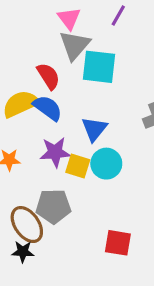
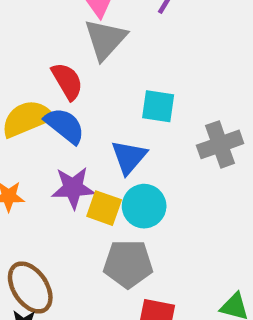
cyan square: (99, 67) -> (158, 106), moved, size x0.7
gray pentagon: (53, 206) -> (128, 264), moved

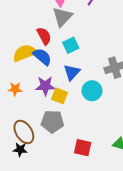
cyan square: (158, 106) -> (71, 45), moved, turned -35
cyan circle: (144, 206) -> (92, 91), moved
gray pentagon: (128, 264) -> (52, 122), moved

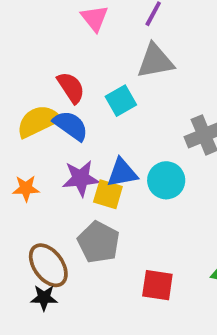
gray triangle: (62, 17) -> (155, 61), moved, turned 40
blue triangle: (72, 72) -> (122, 173), moved, turned 42
gray pentagon: (52, 122) -> (99, 242), turned 30

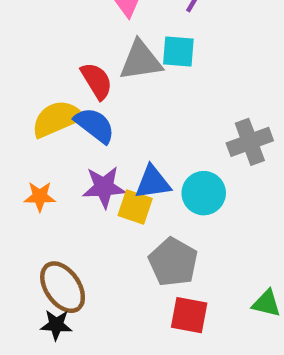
gray triangle: (155, 61) -> (141, 61), moved
cyan square: (121, 101) -> (178, 52), moved, turned 32
gray pentagon: (99, 242) -> (173, 262), moved

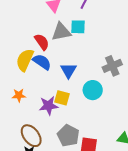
yellow semicircle: (57, 119) -> (25, 60), turned -40
blue triangle: (153, 182) -> (68, 70), moved, turned -48
purple star: (104, 187) -> (48, 106), moved
gray pentagon: (173, 262) -> (68, 136), moved

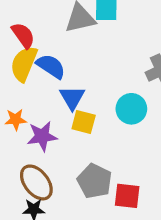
red semicircle: (42, 42) -> (23, 35), moved
blue triangle: (68, 70) -> (72, 98), moved
purple star: (48, 106) -> (42, 136), moved

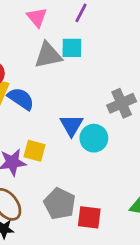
blue triangle: (72, 98) -> (71, 125), moved
yellow square: (84, 122) -> (34, 151), moved

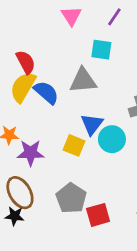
gray triangle: (48, 55) -> (83, 81), moved
yellow square: (34, 151) -> (74, 145), moved
red square: (89, 217) -> (98, 215), turned -30

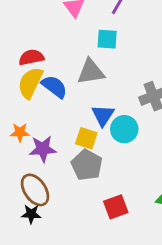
red semicircle: (26, 62) -> (31, 57), turned -70
gray pentagon: (71, 198) -> (87, 165), moved

